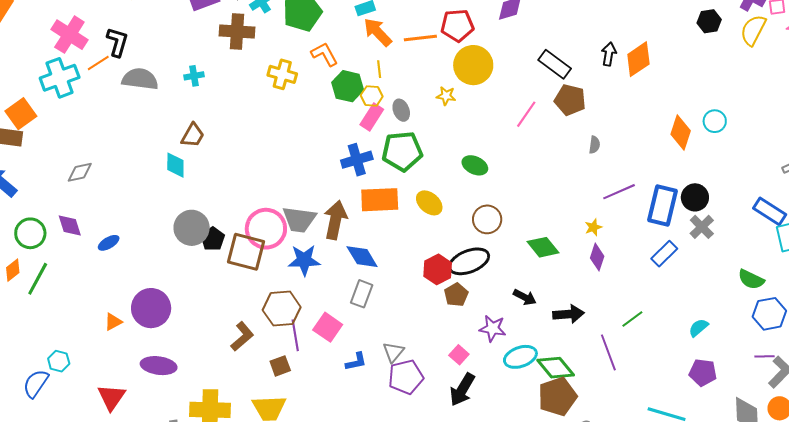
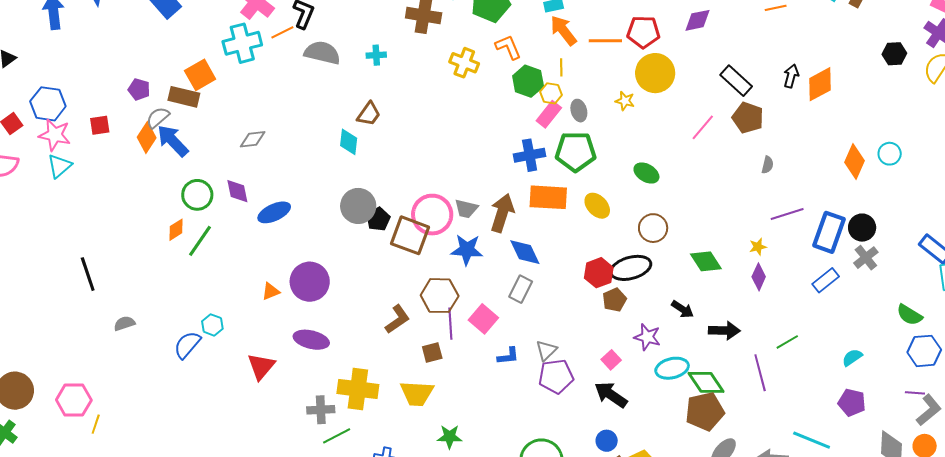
gray trapezoid: (299, 219) -> (466, 209), size x0.7
blue ellipse: (109, 243) -> (274, 212), size x1.5
black arrow: (462, 390) -> (611, 395), turned 88

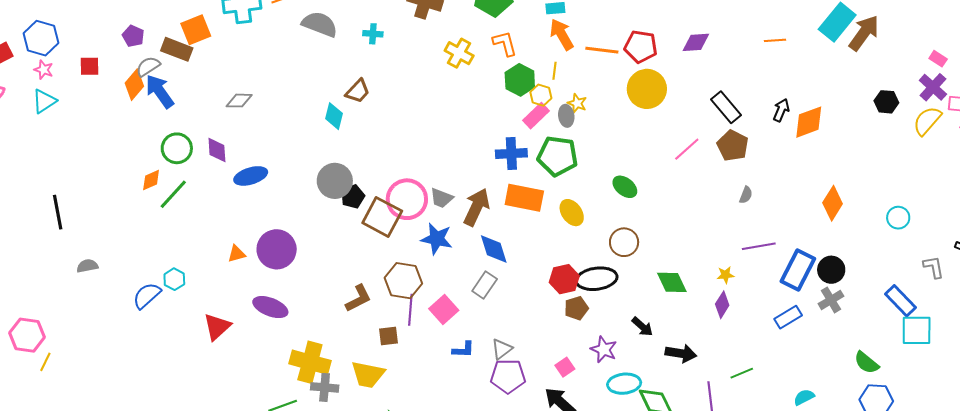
yellow star: (625, 101) -> (577, 103), moved
pink star: (55, 135) -> (44, 70), size x0.6
cyan circle: (890, 154) -> (898, 218), moved
gray cross: (321, 410) -> (325, 387), moved

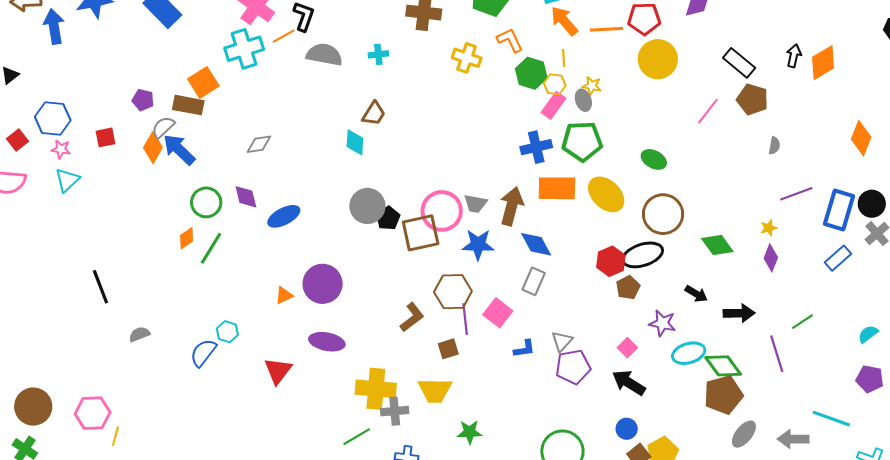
yellow ellipse: (572, 213) -> (606, 194), size x1.4
brown square: (382, 217) -> (421, 233), turned -30
brown circle: (624, 242) -> (663, 214), size x1.4

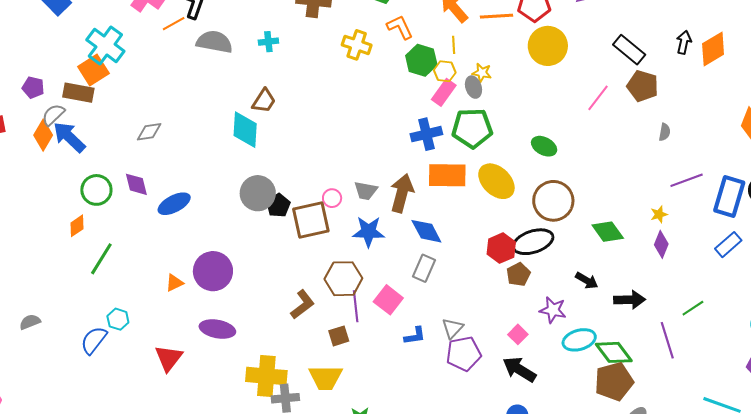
cyan cross: (244, 49) -> (105, 45), moved, turned -36
cyan diamond: (355, 142) -> (245, 130), size x1.4
pink circle: (442, 211) -> (332, 198), size x0.5
green line: (211, 248) -> (101, 259), moved

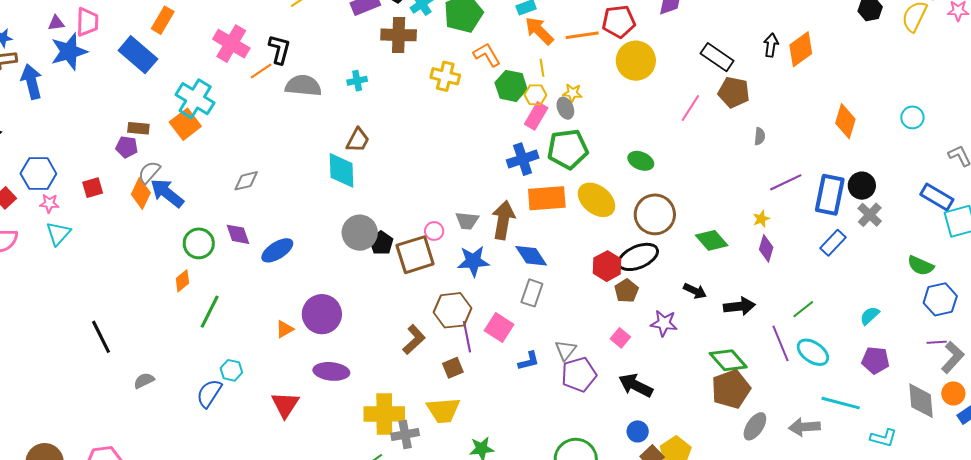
brown rectangle: (78, 93) -> (138, 128), moved, size x0.7
pink square: (518, 334) -> (620, 338), moved
cyan ellipse: (579, 340) -> (813, 352), moved, turned 56

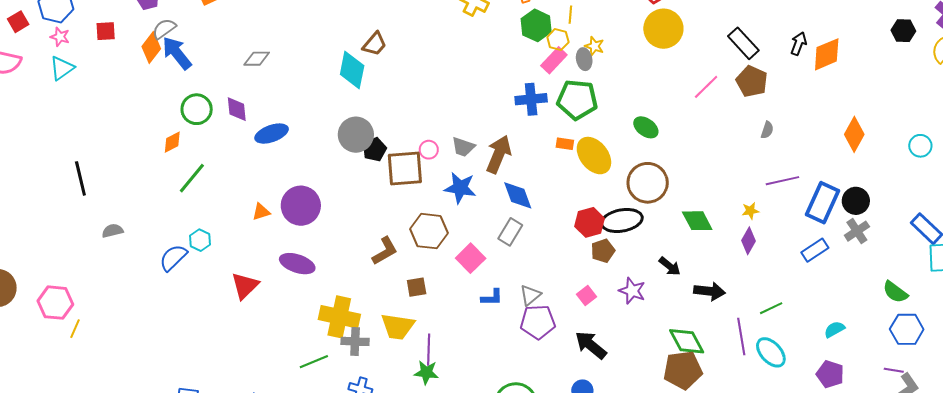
orange rectangle: (547, 198) -> (565, 144), moved, size x0.5
purple line: (467, 337) -> (429, 350), moved

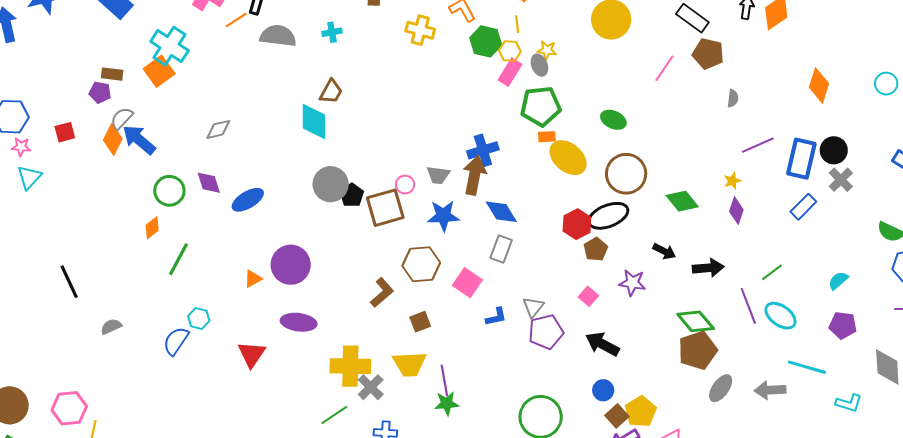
blue cross: (531, 99) -> (483, 150), moved
orange rectangle: (565, 144) -> (547, 137), moved
gray cross: (355, 341) -> (371, 387), turned -36

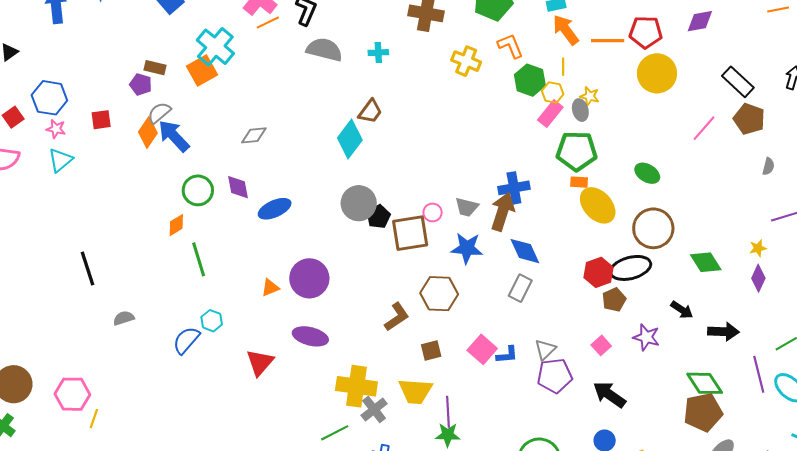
orange line: (236, 20) -> (268, 23), moved
cyan diamond: (314, 122) -> (350, 139), turned 30
green line: (178, 259) -> (199, 259), turned -52
pink square: (467, 283) -> (482, 349), moved

